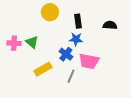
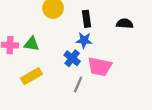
green triangle: (32, 42) -> (32, 44), turned -32
yellow rectangle: (43, 69) -> (32, 76), moved

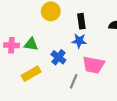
blue cross: (72, 58) -> (58, 57), moved

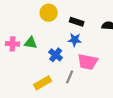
black rectangle: (81, 21) -> (77, 22), turned -64
yellow rectangle: (31, 74) -> (43, 83), moved

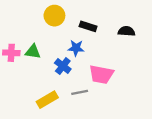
blue star: (75, 40) -> (76, 48), moved
gray line: (70, 77) -> (80, 92), turned 56

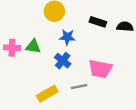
black rectangle: (88, 26) -> (98, 22), moved
blue star: (76, 48) -> (67, 37), moved

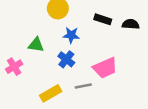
pink cross: (12, 48) -> (14, 67), moved, turned -35
pink trapezoid: (100, 69) -> (105, 68), turned -35

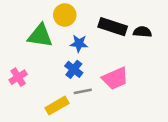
black rectangle: (103, 19) -> (113, 27), size x1.5
green triangle: (36, 45) -> (40, 36), moved, size x1.5
gray line: (83, 86) -> (83, 91), moved

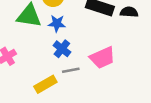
blue star: (79, 43) -> (57, 23), moved

